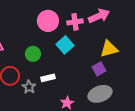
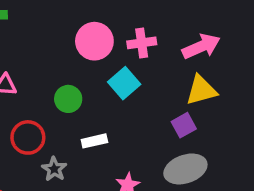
pink arrow: (99, 16) -> (201, 46), moved
gray star: (29, 87) -> (54, 169), moved

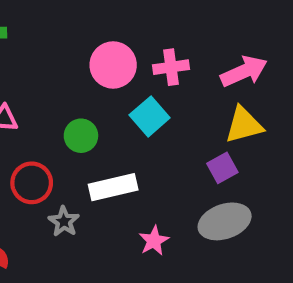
white rectangle: (94, 141) -> (113, 187), size x1.5

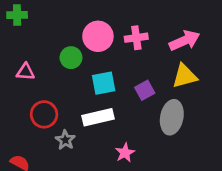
cyan square: (150, 116) -> (104, 83), moved, turned 30
green circle: (81, 136) -> (71, 58), moved
purple square: (222, 168) -> (145, 90), moved
gray ellipse: (225, 221) -> (172, 117), moved, turned -60

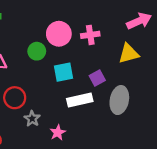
pink arrow: (185, 41) -> (139, 21), moved
yellow triangle: (185, 76) -> (129, 54), moved
white rectangle: (98, 117) -> (80, 100), moved
pink star: (125, 153) -> (58, 133), moved

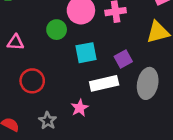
gray star: (32, 119) -> (48, 121), moved
pink star: (58, 133) -> (80, 108), moved

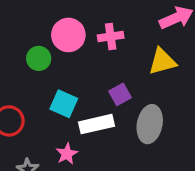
cyan square: (86, 53) -> (64, 104), moved, turned 35

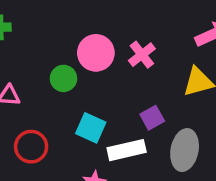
pink cross: (111, 37) -> (142, 55), turned -30

